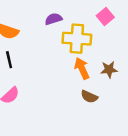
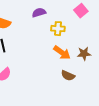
yellow cross: (77, 39) -> (58, 29), size x0.6
orange arrow: (82, 68) -> (62, 53), turned 150

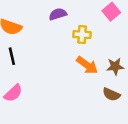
brown semicircle: (68, 76) -> (111, 94), moved

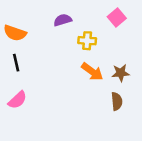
brown semicircle: (111, 94) -> (117, 101), turned -120

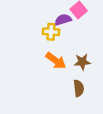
purple semicircle: (63, 20) -> (63, 20), moved

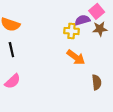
brown star: (82, 62) -> (100, 29), moved

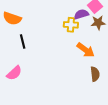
black line: (11, 50) -> (23, 42), moved
orange arrow: (76, 57) -> (86, 50), moved

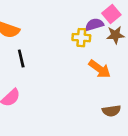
brown semicircle: (95, 74) -> (111, 111), moved, turned 88

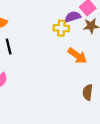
brown semicircle: (111, 111) -> (88, 92), turned 105

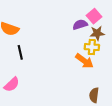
yellow cross: (61, 28) -> (92, 47), moved

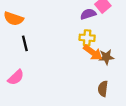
brown star: (97, 33) -> (106, 57), moved
yellow cross: (92, 47) -> (87, 38), moved

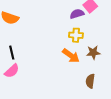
black line: (25, 43) -> (12, 53), moved
orange arrow: (93, 52) -> (71, 56), moved

